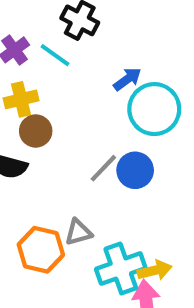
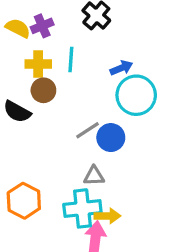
cyan line: (55, 55) -> (71, 59), moved, turned 45
gray triangle: (78, 232) -> (94, 176), moved
orange hexagon: (41, 250) -> (24, 201), moved

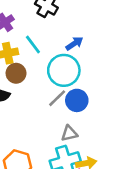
cyan line: (71, 59) -> (33, 45), turned -30
cyan circle: (136, 95) -> (64, 70), moved

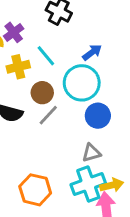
brown circle: (16, 73) -> (42, 93), moved
gray line: (57, 98) -> (48, 115), moved

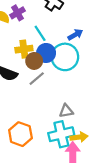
yellow cross: (18, 67) -> (24, 49), moved
blue circle: (98, 116) -> (46, 53), moved

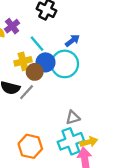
gray line: (37, 79) -> (27, 92), moved

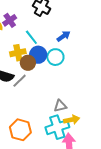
cyan circle: (65, 64) -> (55, 57), size x0.7
yellow arrow: (89, 142) -> (72, 120), moved

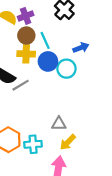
brown circle: (28, 63) -> (26, 36), moved
yellow arrow: (72, 120) -> (68, 142), turned 133
cyan cross: (57, 127) -> (33, 144), moved, size x0.7

